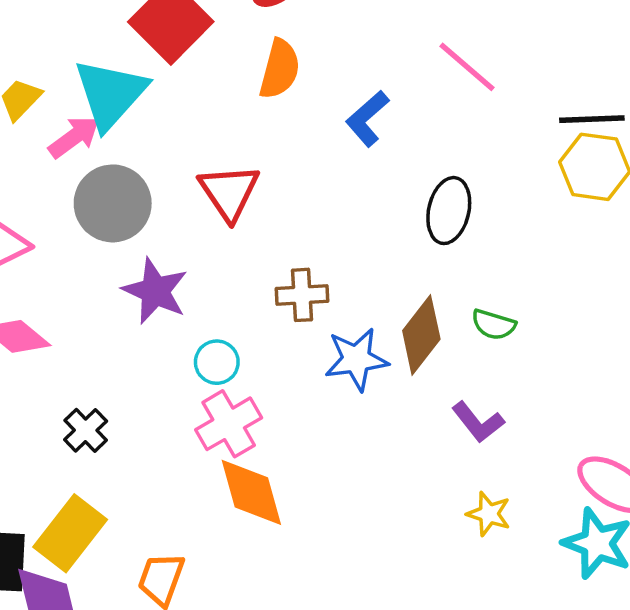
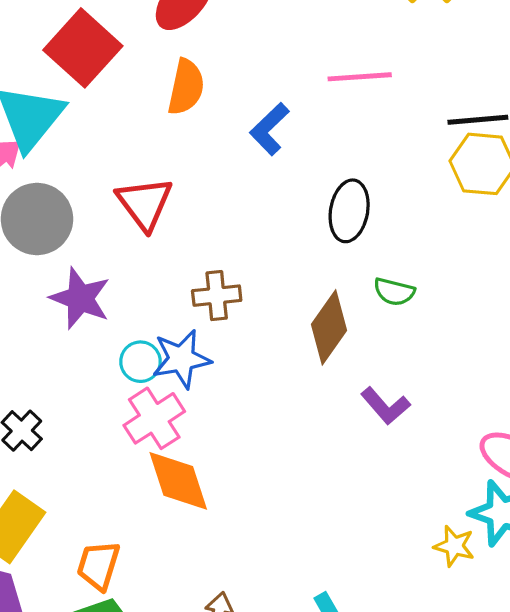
pink line: (467, 67) -> (360, 77), turned -42
green semicircle: (494, 325) -> (394, 292), moved
blue star: (356, 359) -> (181, 359), moved
yellow star: (489, 514) -> (454, 546), moved

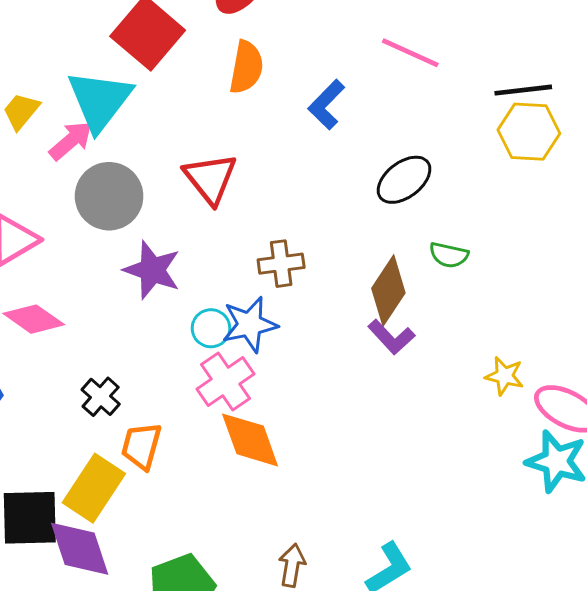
pink line: (360, 77) -> (410, 53), turned 30
black ellipse: (349, 211) -> (404, 180), turned 44
purple L-shape: (385, 406) -> (391, 337), moved
yellow star: (454, 546) -> (504, 376), moved
orange trapezoid: (98, 565) -> (141, 446), moved

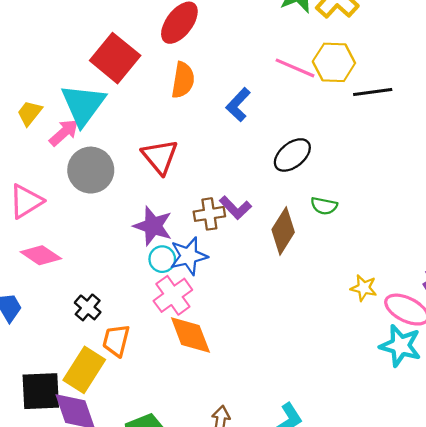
yellow hexagon: (529, 132) -> (334, 62), moved
purple star: (152, 270) -> (153, 226), moved
purple L-shape: (391, 337) -> (235, 208), moved

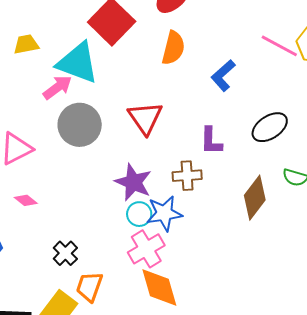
cyan triangle: (83, 105) -> (78, 63), turned -51
yellow trapezoid: (29, 113) -> (26, 44), moved, turned 36
purple L-shape: (235, 208) -> (211, 141), moved, turned 40
pink diamond: (41, 255) -> (26, 200), size x0.6

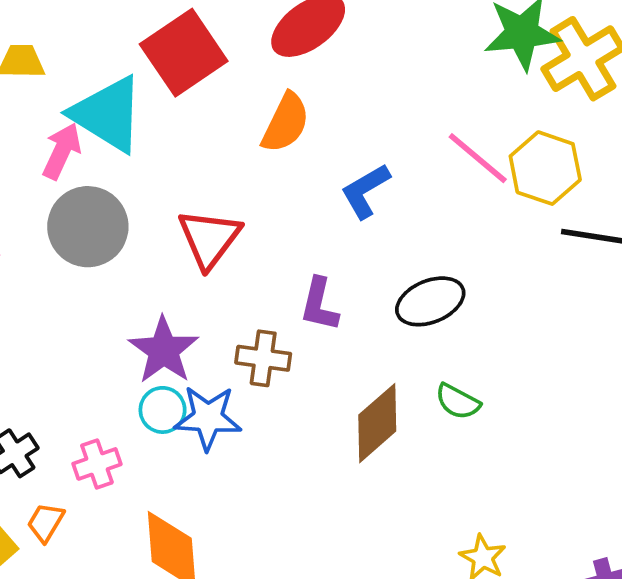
pink arrow: (57, 87) -> (62, 151), turned -40
pink cross: (146, 249) -> (97, 464), moved, size x0.7
orange trapezoid: (89, 287) -> (46, 522), size x0.7

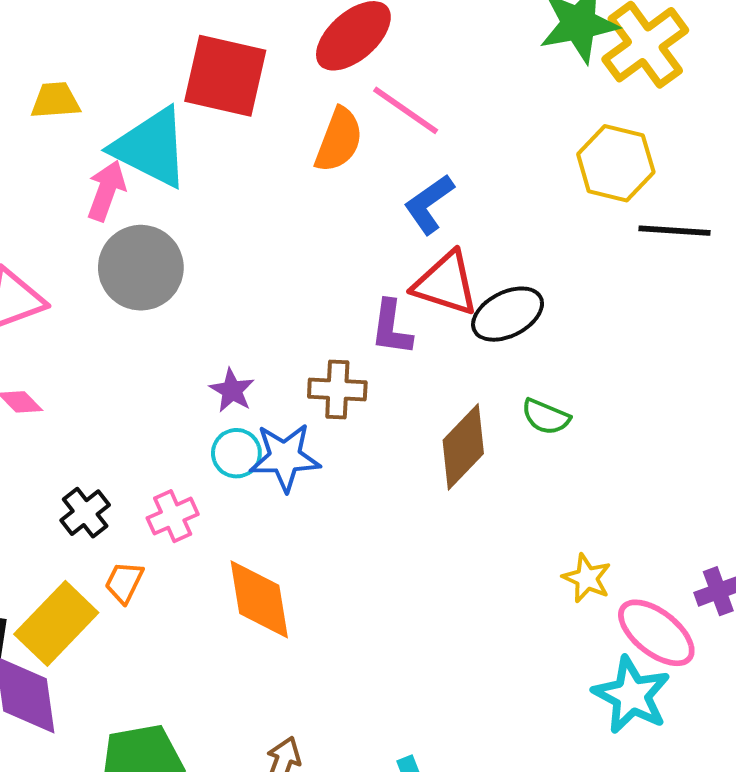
red square: (184, 53) -> (225, 76), turned -38
pink line: (478, 158) -> (406, 110), moved
red triangle: (209, 239) -> (446, 284), moved, turned -44
purple star: (164, 350) -> (232, 390), size x0.6

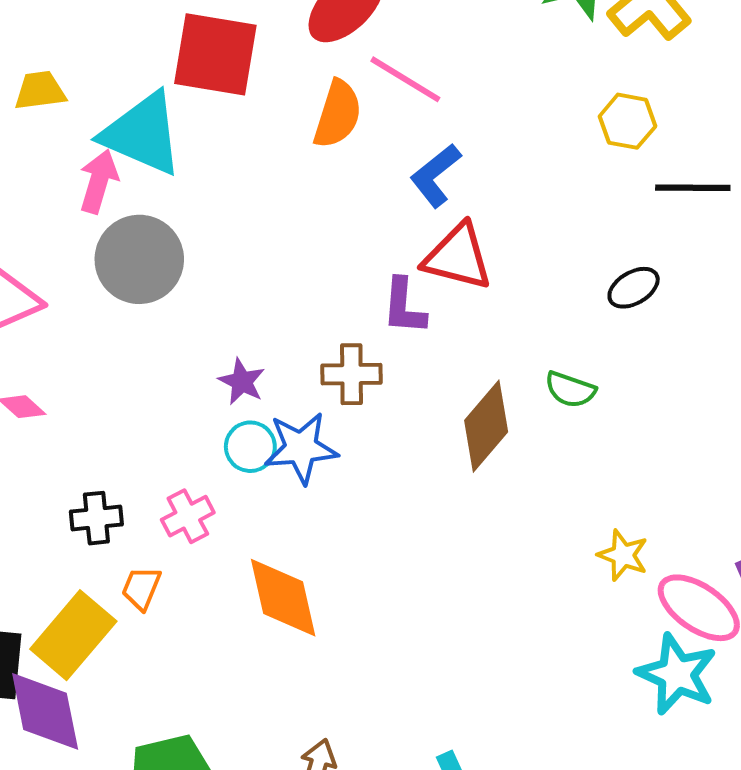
yellow hexagon: (616, 163) -> (627, 121), size x0.7
black ellipse: (508, 314) -> (634, 288), moved, size x0.7
black cross: (85, 513) -> (96, 518), turned 36

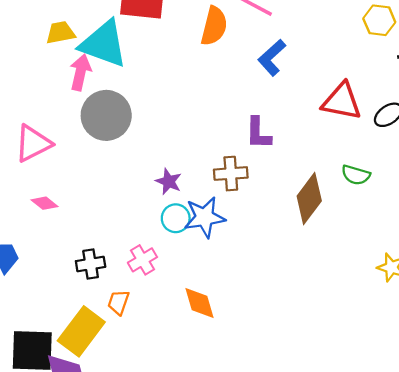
yellow trapezoid: (40, 91) -> (60, 33), moved
red triangle: (458, 257) -> (342, 101), moved
orange diamond: (283, 598) -> (199, 303), size x0.7

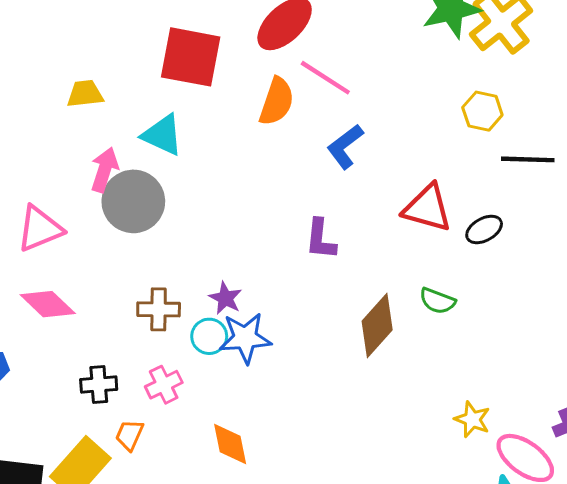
cyan triangle: (104, 44) -> (162, 135), moved, size x0.7
pink arrow: (80, 72) -> (105, 170), moved
brown cross: (231, 174) -> (159, 309), moved
purple star: (169, 181) -> (225, 298), moved
pink diamond: (44, 203) -> (48, 304), size x1.6

